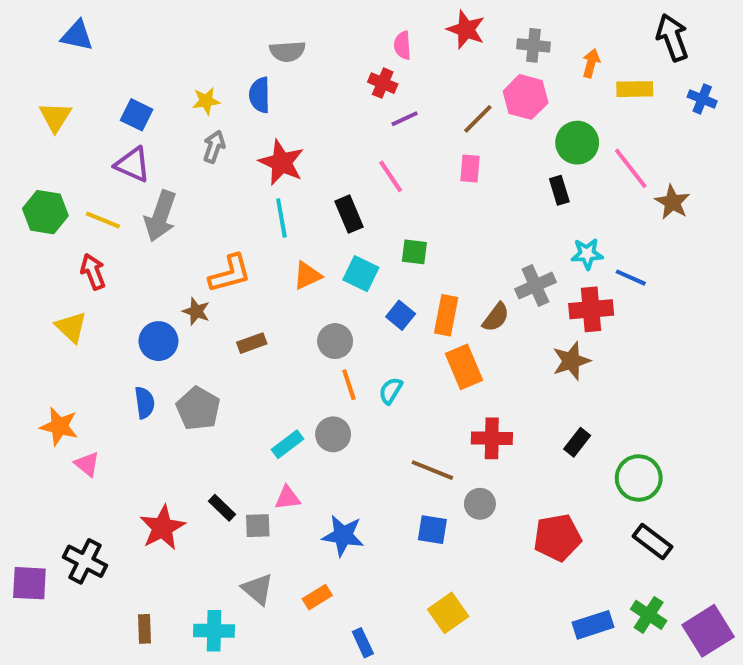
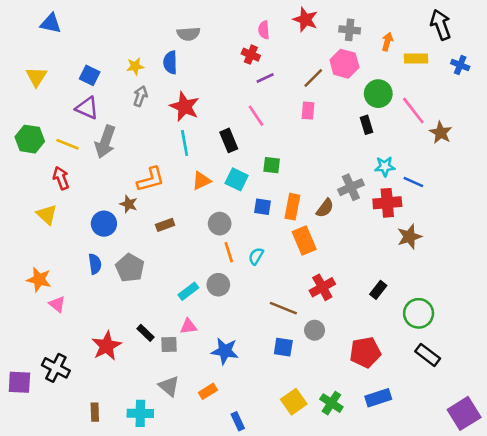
blue square: (401, 315) -> (263, 207), turned -30
brown star: (571, 361) -> (409, 237), moved
red cross: (492, 438) -> (322, 287), turned -30
green cross: (649, 615) -> (331, 403), moved
blue rectangle: (593, 625) -> (378, 398), moved

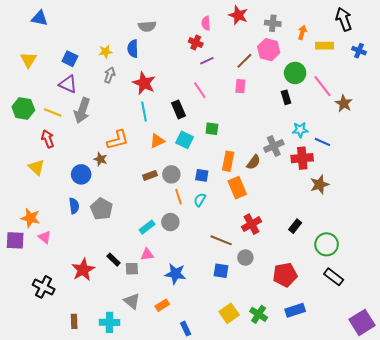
blue square: (263, 207) -> (202, 175), moved
brown rectangle: (165, 225) -> (150, 175), moved
purple square: (19, 382) -> (15, 240), moved

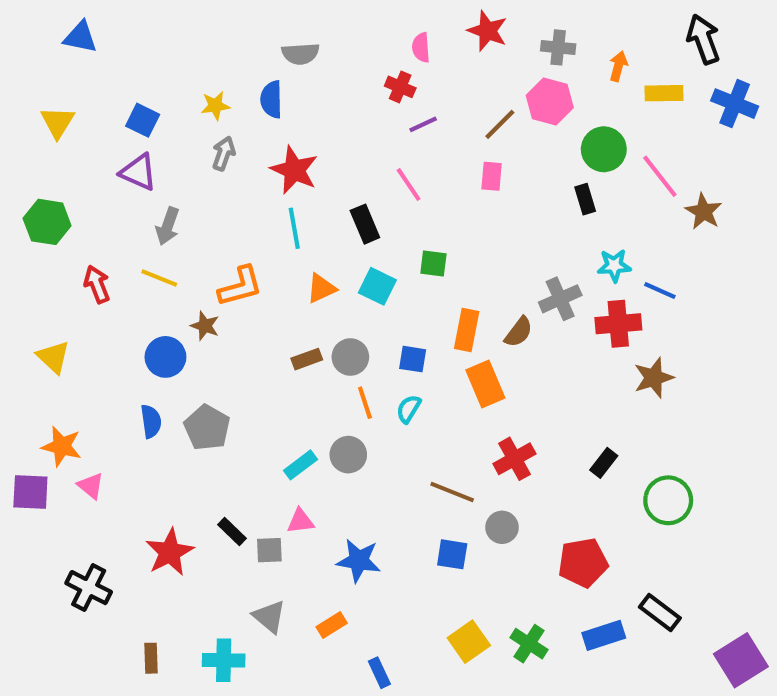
blue cross: (359, 51) -> (735, 104), size x1.5
gray arrow: (82, 110) -> (168, 226), size x0.7
yellow line: (53, 113) -> (159, 278), moved
yellow triangle: (37, 167) -> (53, 357), moved
black rectangle: (334, 277) -> (660, 612), moved

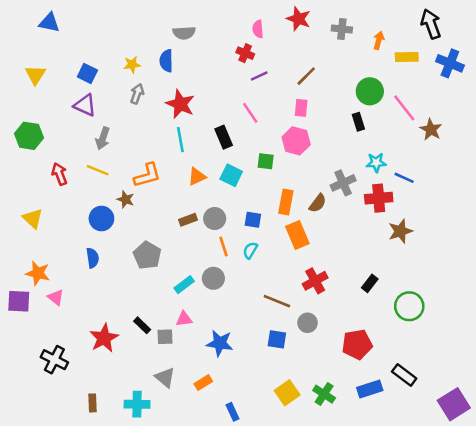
pink hexagon: (550, 101) -> (296, 141), moved
gray pentagon: (207, 428) -> (147, 255), moved

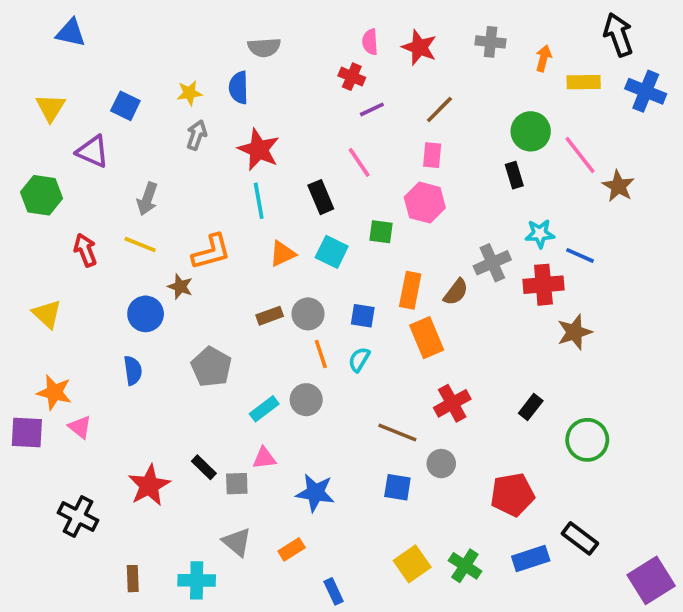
red star: (299, 19) -> (419, 47), moved
purple triangle: (85, 105) -> (93, 151), moved

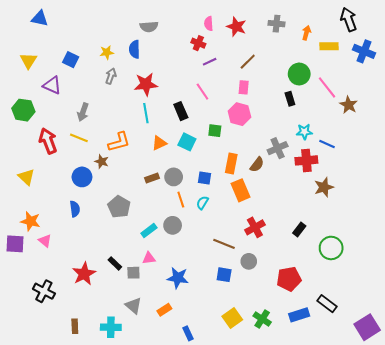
red star: (259, 150) -> (146, 84), turned -30
red arrow: (85, 250) -> (48, 141), size x1.4

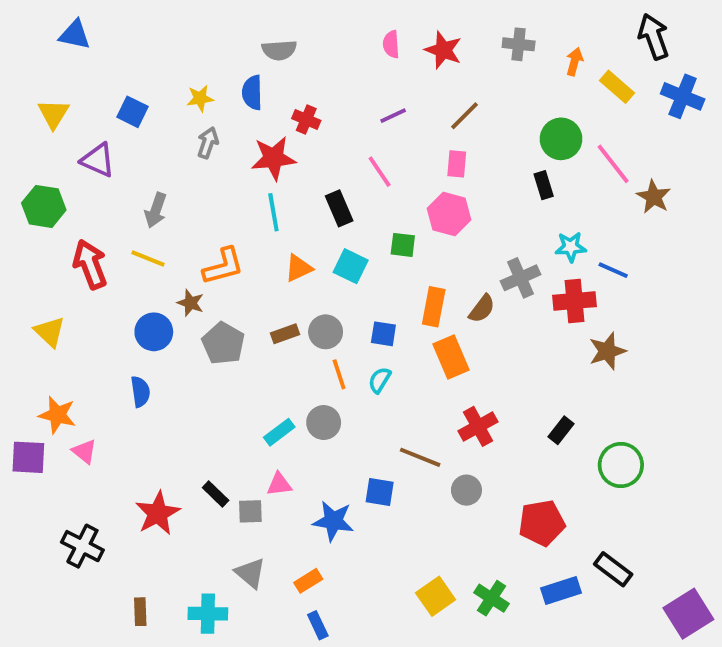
red cross: (198, 43) -> (306, 120), moved
yellow rectangle: (329, 46) -> (617, 87), turned 42
gray pentagon: (119, 207) -> (223, 343), moved
blue square: (224, 275) -> (380, 492), moved
blue rectangle: (188, 333) -> (318, 625), moved

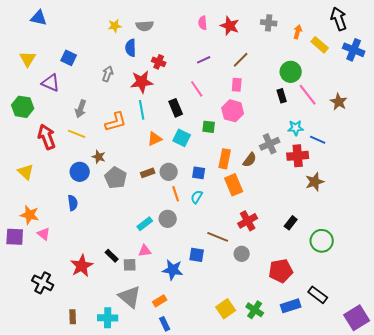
yellow star: (200, 98) -> (115, 26), moved
pink line: (613, 164) -> (308, 95), moved
orange L-shape: (223, 266) -> (116, 122), moved
gray triangle: (250, 573) -> (130, 297), size x1.4

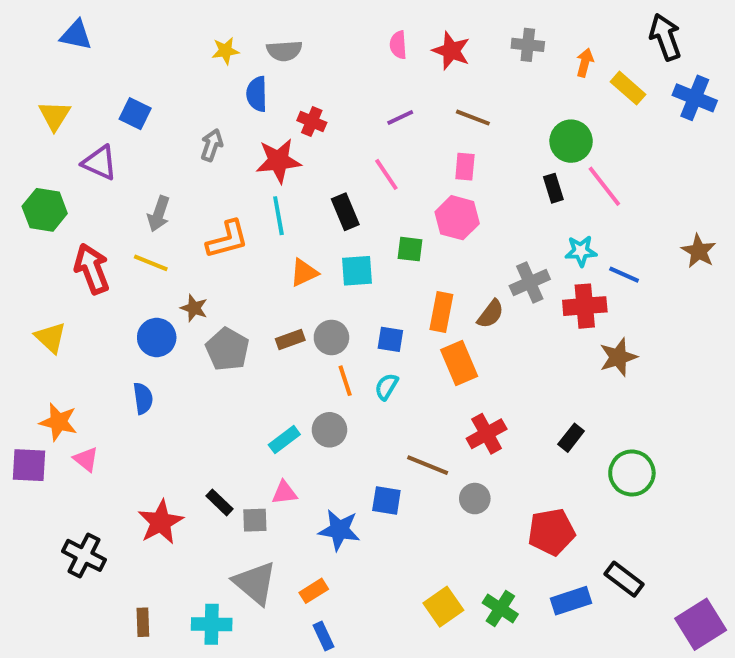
brown line: (241, 60) -> (473, 118), turned 66
brown star: (339, 102) -> (699, 251), moved
cyan square: (182, 138) -> (357, 271), turned -30

